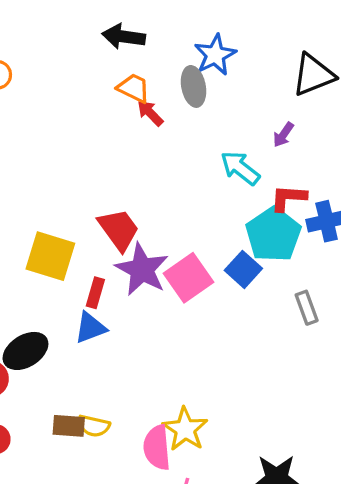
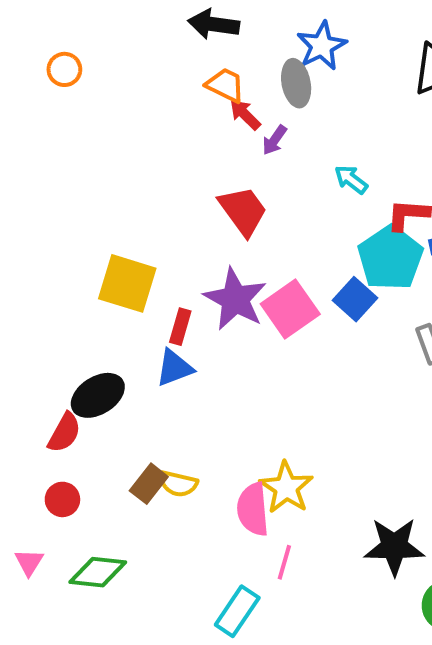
purple arrow: (283, 135) -> (274, 140), moved
cyan arrow: (240, 168) -> (351, 179), size x0.7
red trapezoid: (119, 230) -> (243, 211), moved
brown rectangle: (69, 426) -> (149, 484), turned -56

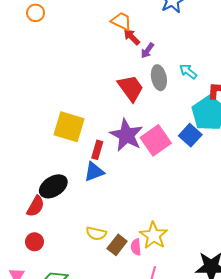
gray ellipse: (296, 83) -> (159, 78), moved
brown rectangle: (149, 484) -> (117, 245), moved
pink semicircle: (253, 509) -> (136, 247), size x0.6

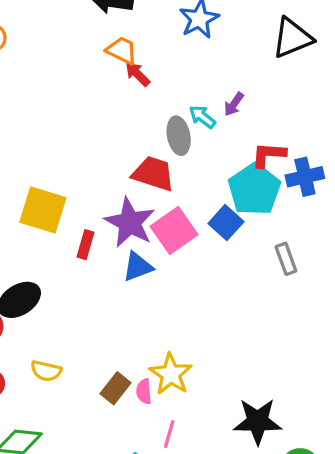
purple arrow: (147, 50) -> (234, 104), moved
cyan arrow: (188, 71) -> (202, 117), moved
red trapezoid: (131, 88) -> (153, 174), moved, turned -36
blue triangle: (94, 172) -> (138, 267), moved
yellow semicircle: (96, 233) -> (46, 371), moved

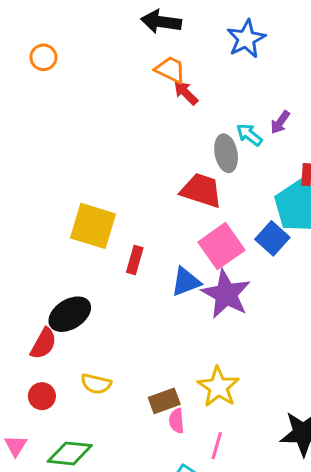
purple star: (130, 223) -> (226, 294), moved
brown rectangle: (115, 388) -> (164, 401), turned 32
pink semicircle: (144, 391) -> (177, 421), moved

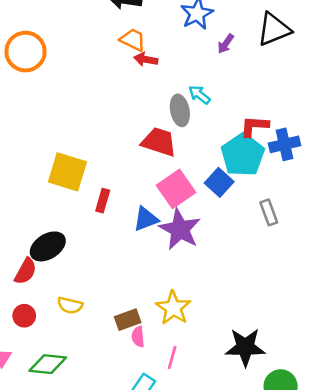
orange circle: (43, 57) -> (26, 52), moved, size x1.8
red arrow: (186, 93) -> (146, 59), turned -35
purple arrow: (280, 122) -> (226, 44), moved

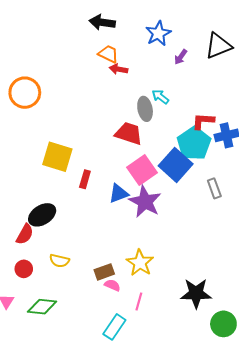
orange circle: (26, 52) -> (25, 93), moved
blue square: (219, 182) -> (176, 165), size x1.5
pink semicircle: (138, 337) -> (112, 285), turned 119

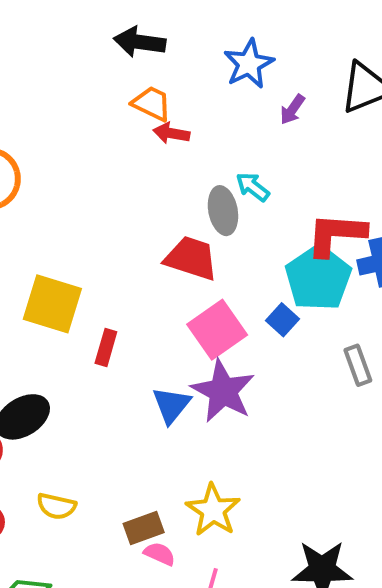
red L-shape: (203, 121) -> (336, 234), size x1.4
blue square: (176, 165) -> (283, 320), size x0.5
blue triangle: (119, 193) -> (171, 405), moved, turned -30

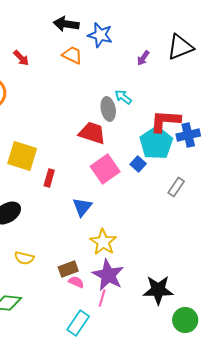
blue star: (249, 64) -> (100, 35), moved, turned -30
red arrow: (171, 133) -> (21, 58), moved, turned -144
gray rectangle: (358, 365) -> (176, 187), turned 54
purple star: (223, 391) -> (108, 275), moved
yellow star: (213, 510) -> (103, 242), moved

